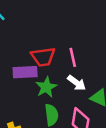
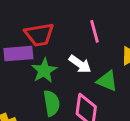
pink line: (73, 57) -> (94, 31), moved

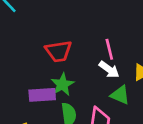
purple rectangle: (18, 54) -> (42, 95), moved
white arrow: (80, 64) -> (109, 69), moved

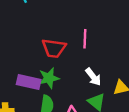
pink line: (109, 49) -> (85, 39), moved

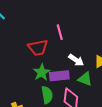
purple rectangle: (29, 82) -> (59, 76), moved

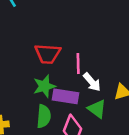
pink line: (60, 32) -> (78, 64), moved

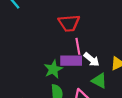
red trapezoid: (48, 54) -> (69, 23), moved
purple rectangle: (66, 96) -> (71, 61), moved

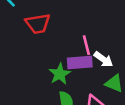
red trapezoid: (69, 23) -> (38, 24), moved

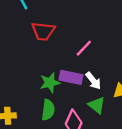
pink line: (86, 45) -> (84, 48), moved, turned 42

